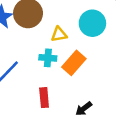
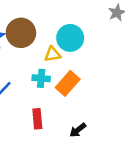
cyan circle: (92, 23) -> (70, 38), moved

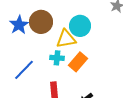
yellow triangle: (52, 54) -> (66, 39), size x1.5

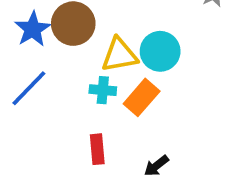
cyan circle: (80, 26) -> (160, 51), moved
blue line: (24, 70) -> (29, 88), moved

